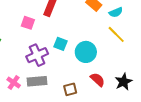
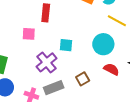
cyan circle: (86, 52) -> (103, 44), moved
brown square: (70, 89) -> (83, 79), moved

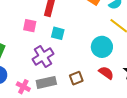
cyan square: (66, 45) -> (58, 33), moved

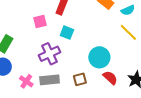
pink square: (30, 26) -> (40, 22), turned -32
cyan circle: (102, 47) -> (99, 57), moved

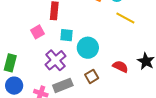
cyan circle: (99, 57) -> (88, 48), moved

